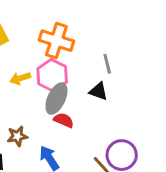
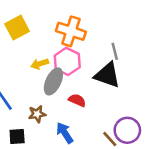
black triangle: (98, 91) -> (107, 75), size x1.6
gray ellipse: (56, 99) -> (53, 81), moved

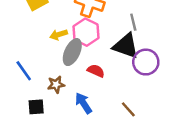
purple circle: (127, 130) -> (146, 62), moved

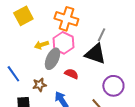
gray line: (133, 22) -> (101, 35), turned 40
purple circle: (146, 62) -> (113, 86), moved

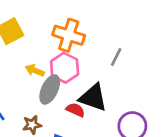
yellow arrow: (41, 45) -> (35, 70), turned 40
black triangle: (95, 54) -> (93, 98), moved

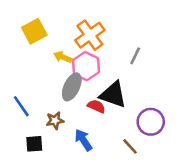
orange cross: (69, 35) -> (90, 35), turned 36
yellow arrow: (35, 70) -> (63, 57), moved

